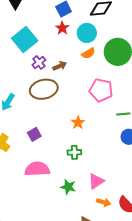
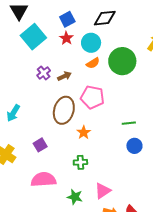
cyan square: (25, 40) -> (33, 37), moved
brown ellipse: (44, 89) -> (64, 110), moved, turned -60
pink pentagon: (101, 90) -> (92, 97), moved

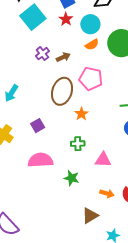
pink triangle: (103, 191) -> (103, 160), moved, turned 36

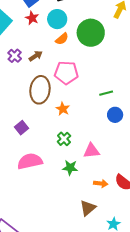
green cross: (78, 144) -> (64, 139), turned -32
green star: (72, 178) -> (70, 168), moved

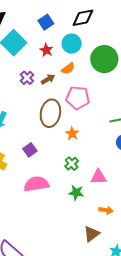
red star: (32, 18) -> (46, 50), moved
orange semicircle: (62, 39) -> (68, 68), moved

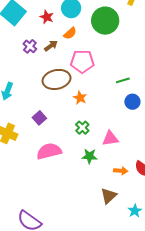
brown ellipse: (50, 113) -> (57, 79), turned 72

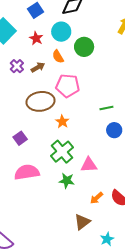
green circle: (105, 21) -> (84, 47), moved, size x0.7
orange semicircle: (70, 33) -> (58, 57), turned 96
green cross: (82, 128) -> (62, 152), size x1.6
orange arrow: (121, 171) -> (96, 198), turned 128

